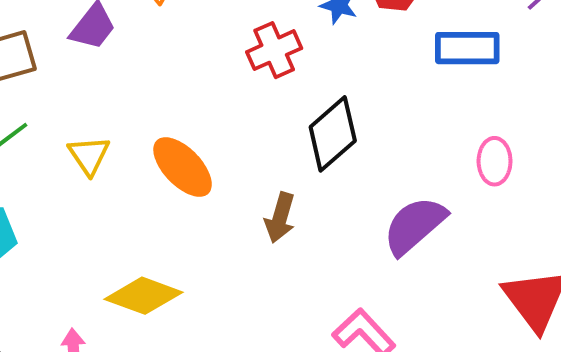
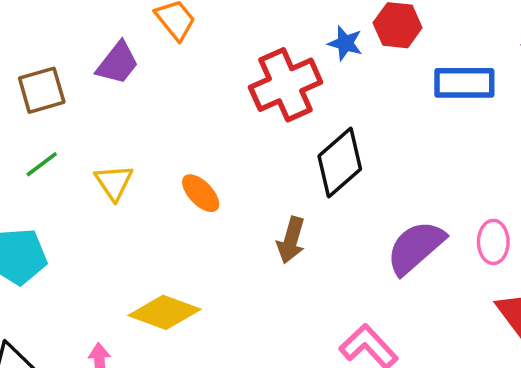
red cross: (274, 50) -> (286, 85), size x1.4
pink ellipse: (495, 161) -> (493, 242), moved
orange ellipse: (183, 167) -> (201, 193), size x0.7

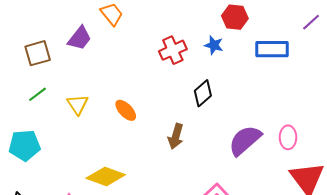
blue star: (345, 43) -> (214, 45), moved
red cross: (286, 85) -> (173, 50), size x0.7
black diamond: (340, 162) -> (203, 93), size x0.7

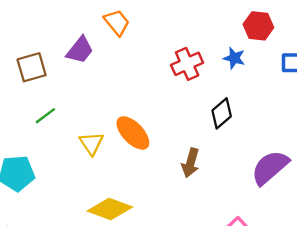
green line: (38, 94) -> (45, 116), moved
yellow triangle: (78, 104) -> (91, 143), moved
orange ellipse: (126, 110) -> (133, 133), size x1.4

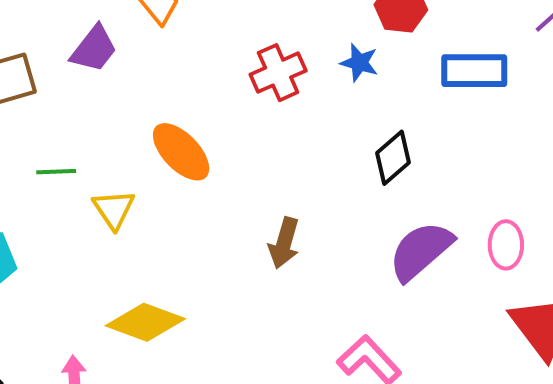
black diamond: (222, 113) -> (393, 158), moved
green line: (45, 116) -> (56, 172), moved, turned 35
orange ellipse: (133, 133) -> (181, 152), moved

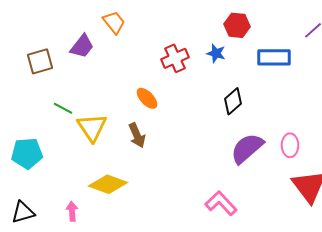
orange ellipse: (181, 152) -> (147, 98), moved, size x0.7
green line: (56, 172) -> (63, 108), turned 30
yellow triangle: (114, 209) -> (92, 127), size x1.4
brown arrow: (284, 243) -> (137, 135), moved, turned -40

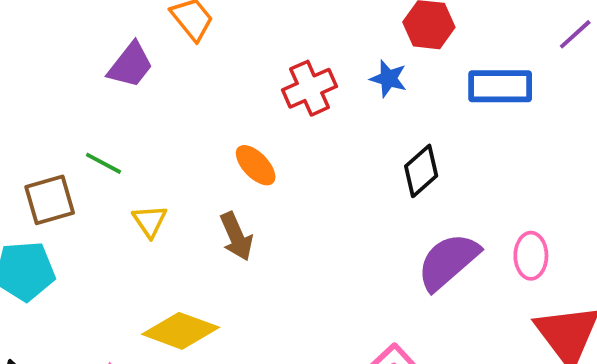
brown square: (40, 61) -> (50, 200), moved
green line: (63, 108) -> (104, 163), moved
yellow triangle: (92, 127) -> (150, 221), size x0.6

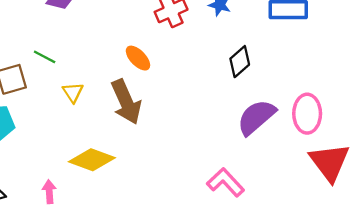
brown arrow: (236, 236) -> (126, 102), size x1.5
pink ellipse: (531, 256) -> (307, 114), size x1.4

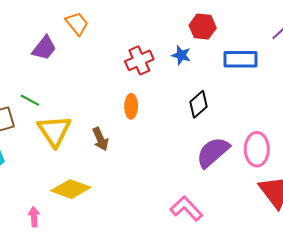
orange ellipse: (138, 58) -> (131, 106), moved, turned 45
yellow triangle: (73, 92) -> (54, 131), size x1.8
brown arrow: (126, 102) -> (100, 139), size x0.6

